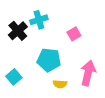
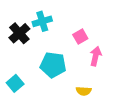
pink arrow: (88, 73) -> (96, 56), moved, size x0.7
yellow semicircle: (60, 84) -> (84, 91), moved

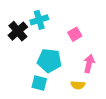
pink arrow: (96, 56) -> (89, 64), moved
cyan square: (15, 83) -> (39, 83), moved, turned -35

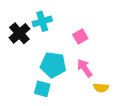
pink arrow: (89, 64) -> (85, 68), moved, turned -48
yellow semicircle: (78, 85) -> (101, 88), moved

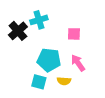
pink square: (80, 37) -> (74, 34), turned 32
yellow semicircle: (101, 88) -> (64, 81), moved

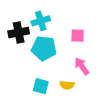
black cross: (18, 31) -> (19, 32), turned 30
cyan pentagon: (49, 60) -> (44, 48), moved

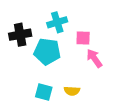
cyan cross: (41, 21) -> (57, 22), moved
pink arrow: (82, 66) -> (94, 58), moved

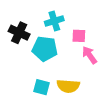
black cross: (20, 35) -> (19, 33), turned 36
yellow semicircle: (72, 91) -> (68, 86), size x1.5

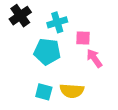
black cross: (19, 33) -> (20, 16), moved, turned 30

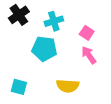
pink square: (83, 38) -> (87, 33), moved, turned 32
cyan square: (44, 92) -> (19, 87), moved

